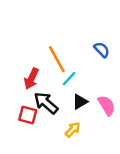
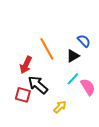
cyan line: (69, 79) -> (73, 79), moved
black triangle: (80, 102) -> (73, 56), moved

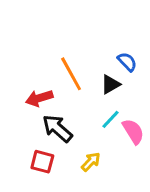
red arrow: (26, 65) -> (39, 98), turned 48
red square: (23, 95) -> (42, 162), moved

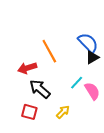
blue semicircle: (127, 62) -> (88, 43), size x1.5
black triangle: (110, 84) -> (92, 57), moved

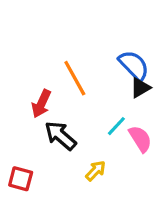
red arrow: (27, 68) -> (41, 104), turned -48
red square: (29, 112) -> (21, 179), moved

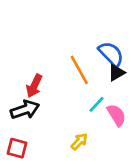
orange line: (75, 78) -> (79, 70), moved
black arrow: (60, 136) -> (25, 110), moved, turned 120

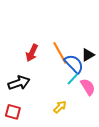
blue semicircle: (111, 54) -> (74, 64), moved
red arrow: (34, 86) -> (32, 53), moved

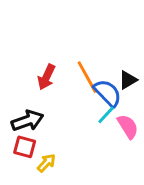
yellow arrow: (60, 107) -> (46, 163), moved
red square: (13, 112) -> (25, 147), moved

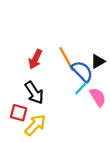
black arrow: (28, 121) -> (34, 93), moved, turned 75
yellow arrow: (46, 163) -> (35, 125), size x1.5

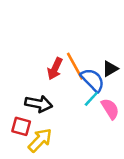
red arrow: (35, 59) -> (55, 69), moved
black arrow: (34, 93) -> (39, 104), turned -45

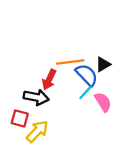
orange line: (75, 66) -> (70, 62), turned -68
red arrow: (55, 69) -> (49, 80), moved

